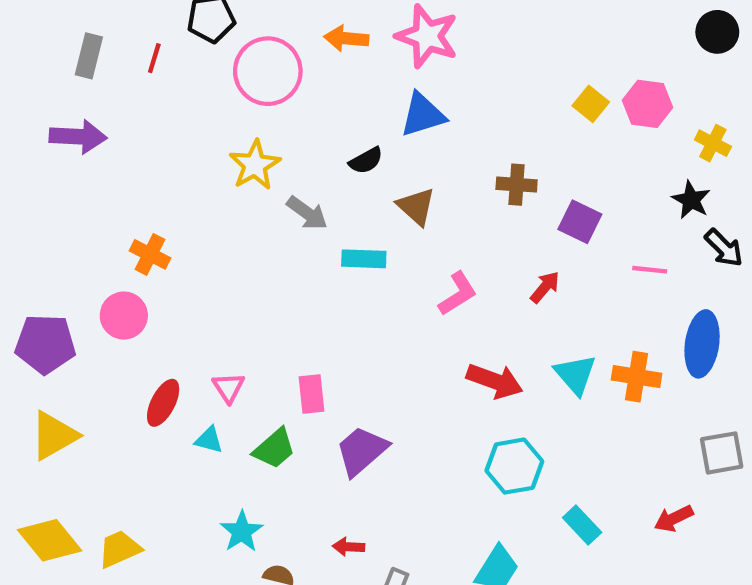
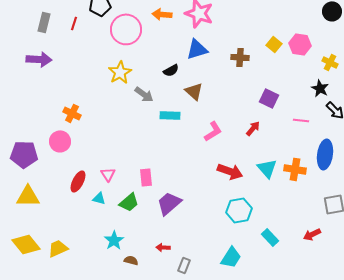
brown cross: (517, 185) -> (240, 57), moved
yellow triangle: (54, 436) -> (28, 196), turned 30

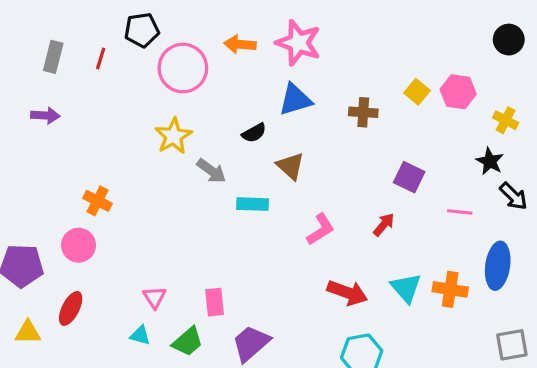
purple arrow: (39, 59) -> (45, 115), size x0.7
red ellipse: (78, 181) -> (71, 308), moved
yellow triangle: (28, 196) -> (28, 332), size x0.7

